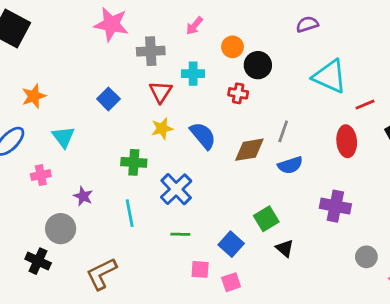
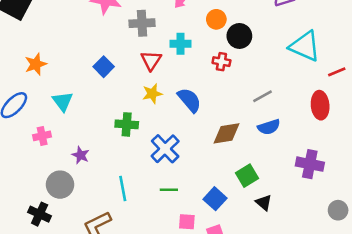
gray line: (283, 131) -> (262, 96), turned 42
brown diamond: (249, 150) -> (227, 133), moved
cyan line: (130, 213) -> (123, 188), moved

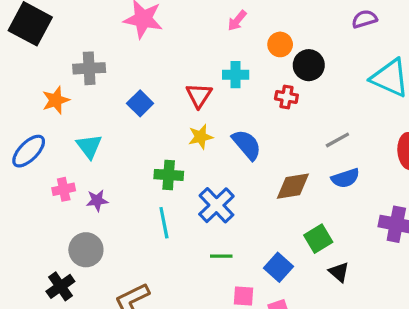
gray cross: (142, 23) -> (89, 68), moved
purple star: (81, 155) -> (97, 200), moved, turned -30
cyan line: (123, 188) -> (164, 223), moved
black cross: (40, 214) -> (60, 286), turned 30

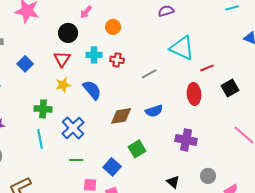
black circle: (309, 65) -> (68, 33), moved
cyan cross: (236, 75) -> (94, 55), moved
gray line: (337, 140) -> (149, 74), moved
black triangle: (339, 272) -> (173, 182), moved

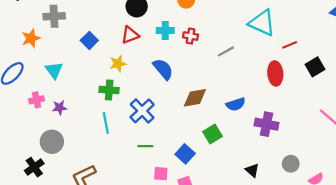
red triangle: (62, 59) -> (130, 35), turned 36
yellow star: (63, 85) -> (118, 64), moved
blue semicircle: (154, 111) -> (236, 104), moved

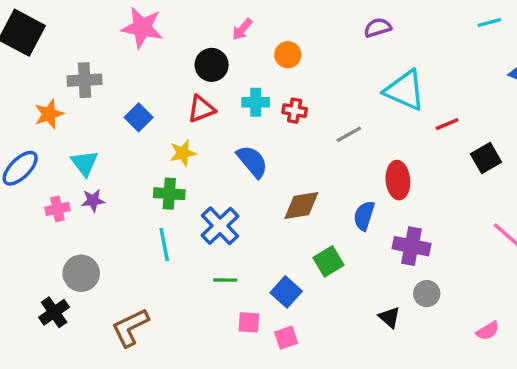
red ellipse: (275, 73) -> (398, 180), moved
blue semicircle: (236, 104) -> (364, 216), turned 126
purple star: (60, 108) -> (93, 200), moved
gray circle: (291, 164) -> (427, 294), moved

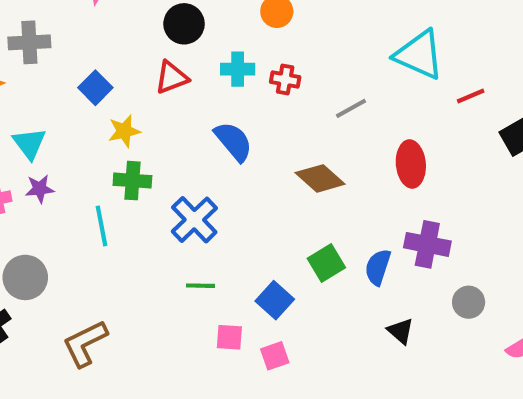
yellow star: (183, 153) -> (124, 131), moved
brown diamond: (301, 205) -> (320, 178), moved, turned 51
blue semicircle: (364, 216) -> (378, 267), moved
cyan line: (164, 244) -> (102, 226), moved
gray circle: (427, 294) -> (469, 302), moved

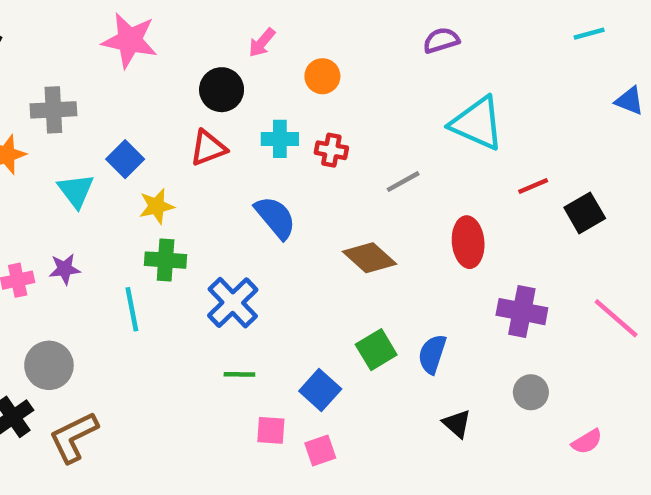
red line: (471, 96) -> (533, 186), moved
cyan triangle: (29, 143) -> (76, 191), moved
purple cross: (427, 244) -> (522, 312), moved
brown L-shape: (85, 343) -> (74, 437), moved

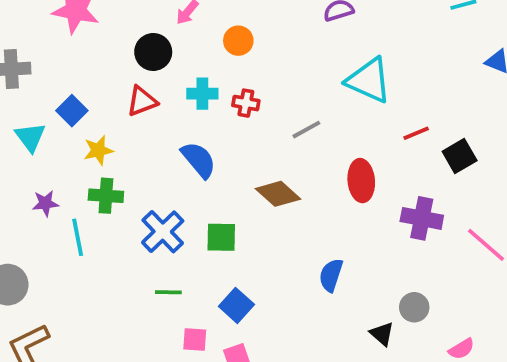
purple star: (65, 269) -> (45, 203), moved
purple cross: (522, 312) -> (422, 218), moved
green square: (376, 350) -> (221, 237), moved, turned 32
black triangle: (457, 424) -> (382, 334), moved

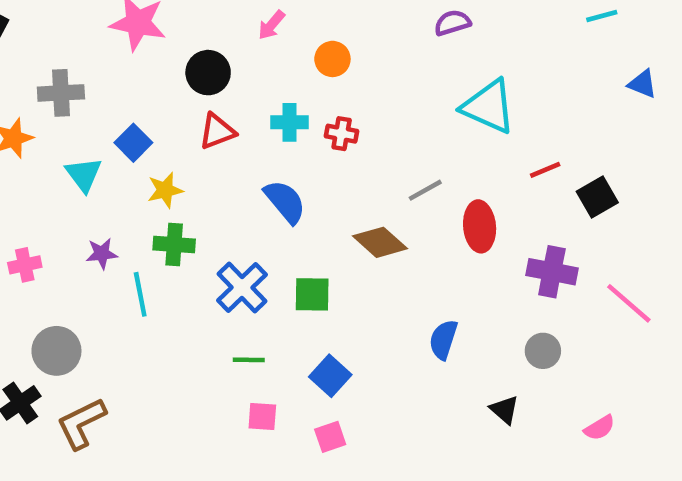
black circle: (153, 52) -> (208, 73), moved
gray line: (306, 130) -> (425, 190), moved
gray circle: (414, 307) -> (543, 351), moved
pink square: (195, 339) -> (262, 416), moved

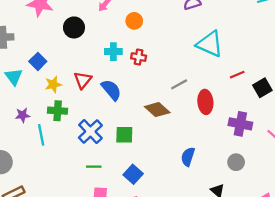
red triangle: (217, 131) -> (83, 80), moved, turned -30

